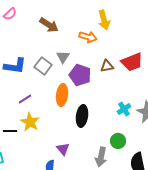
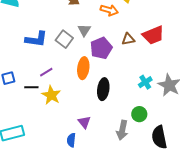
purple pentagon: (80, 75) -> (101, 48), turned 30
black line: (10, 131) -> (31, 87), moved

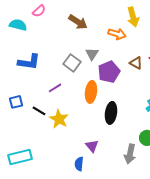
blue L-shape: (36, 39) -> (29, 62), moved
brown triangle: (128, 39) -> (136, 63), turned 40
purple line: (46, 72) -> (55, 88), moved
black line: (31, 87) -> (39, 111), turned 32

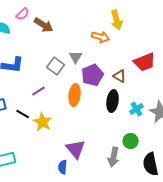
brown arrow: (78, 22) -> (44, 25), moved
brown triangle: (136, 63) -> (120, 76), moved
black ellipse: (111, 113) -> (113, 101), moved
purple triangle: (92, 146) -> (76, 149), size x1.5

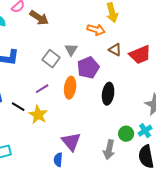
brown triangle: (120, 76) -> (115, 50), moved
purple line: (39, 91) -> (42, 89), moved
cyan cross: (137, 109) -> (145, 131), moved

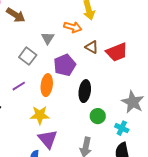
gray triangle: (71, 50) -> (48, 38), moved
yellow star: (38, 115) -> (40, 115), moved, turned -30
cyan cross: (145, 131) -> (122, 128), turned -32
green circle: (126, 134) -> (98, 116), moved

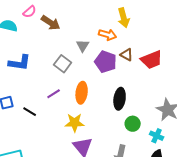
purple pentagon: (65, 65) -> (106, 62), moved, turned -30

